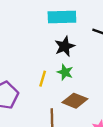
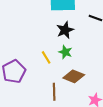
yellow line: (43, 79) -> (46, 57), turned -48

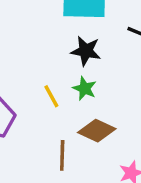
black star: (65, 30) -> (86, 51), turned 30

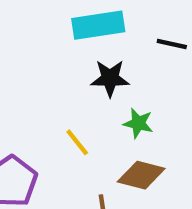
green star: (85, 89) -> (138, 123), moved

